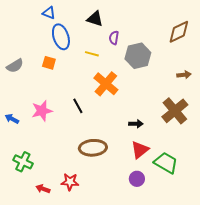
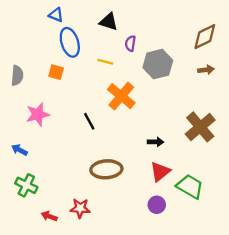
gray semicircle: (15, 66) -> (17, 76), turned -54
brown arrow: (184, 75) -> (206, 70), moved
pink star: (42, 111) -> (38, 114), moved
blue arrow: (12, 119) -> (19, 150), moved

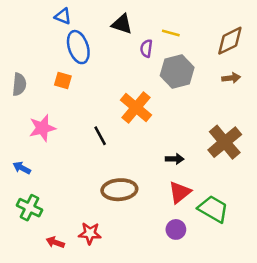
yellow line: (105, 62) -> (171, 33), moved

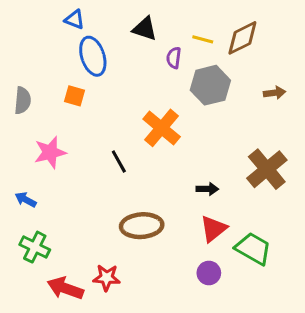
brown diamond: (230, 41) -> (242, 38), moved
red arrow: (55, 242) -> (65, 288), size x1.6

